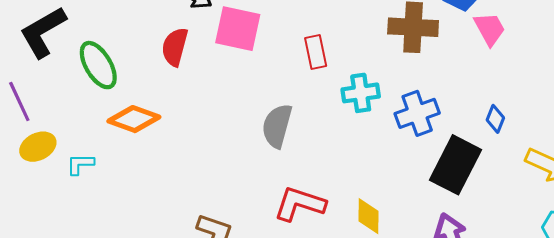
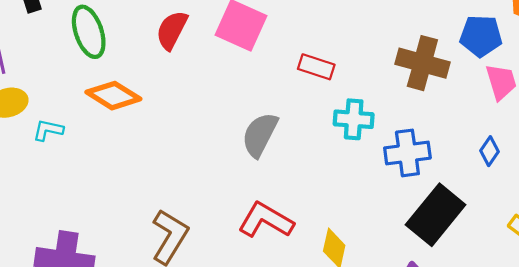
red rectangle: (316, 52) -> (316, 67), turned -72
blue diamond: (495, 119) -> (490, 151), moved

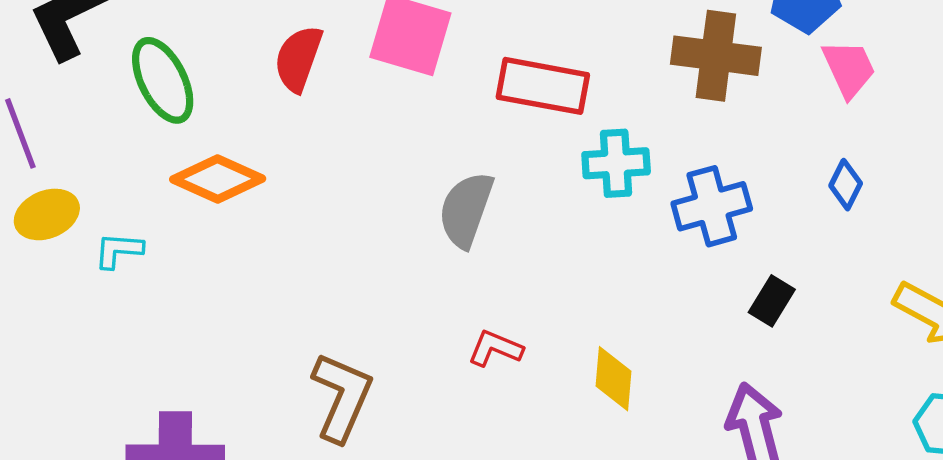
red rectangle: (316, 67) -> (543, 86), size x1.5
black rectangle: (436, 215) -> (772, 301), size x0.5
red L-shape: (266, 220) -> (495, 348), size x0.6

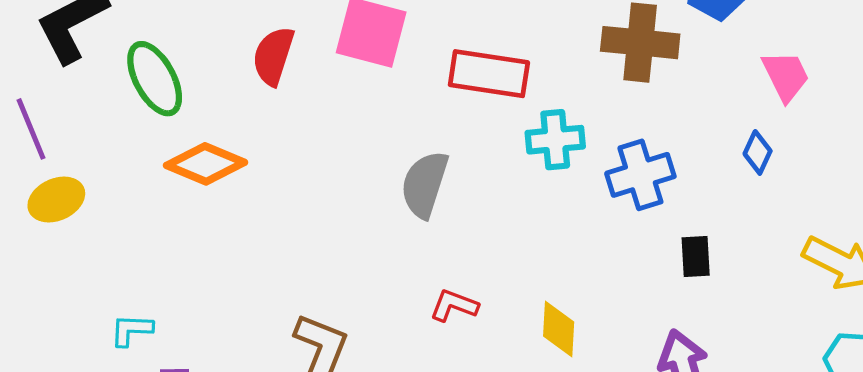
pink trapezoid: (849, 69) -> (786, 76), moved
cyan L-shape: (118, 250) -> (131, 330), moved
black rectangle: (772, 301) -> (696, 256), turned -33

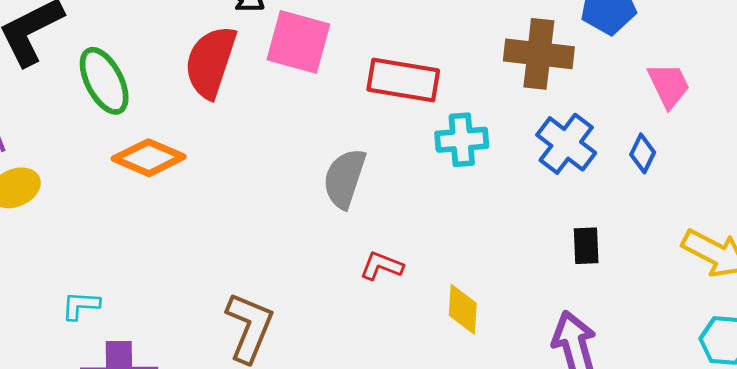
red semicircle: (273, 56) -> (211, 62), size x1.4
blue cross: (640, 175) -> (566, 144), moved, turned -36
red L-shape: (454, 306) -> (382, 266), moved

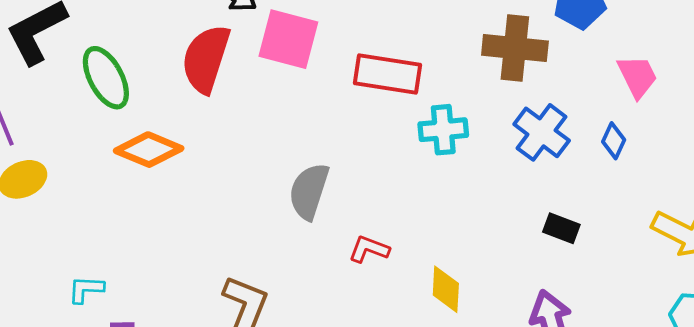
gray semicircle: (344, 178) -> (309, 191), moved
black rectangle: (586, 246) -> (561, 228), turned -66

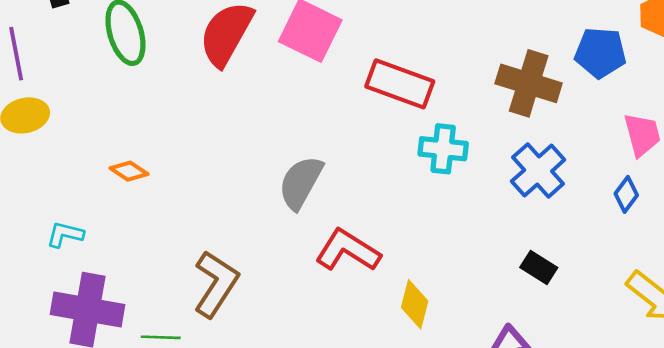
blue diamond: (614, 141) -> (626, 194), moved
orange diamond: (149, 150) -> (129, 171), moved, size x0.6
red L-shape: (369, 249) -> (348, 250), size x1.6

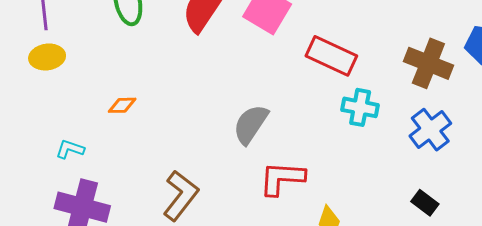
orange diamond: (129, 171) -> (122, 105), turned -40
red L-shape: (348, 250) -> (282, 178), turned -33

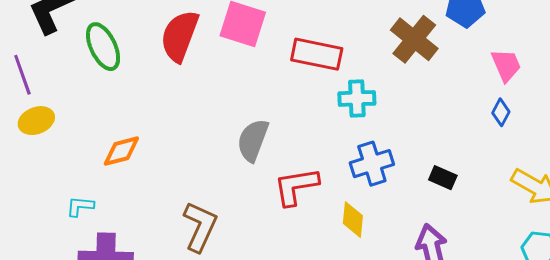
brown cross: (428, 63) -> (414, 39), turned 30
orange diamond: (122, 105) -> (121, 151), size x1.4
blue cross: (430, 130) -> (372, 164), moved, turned 33

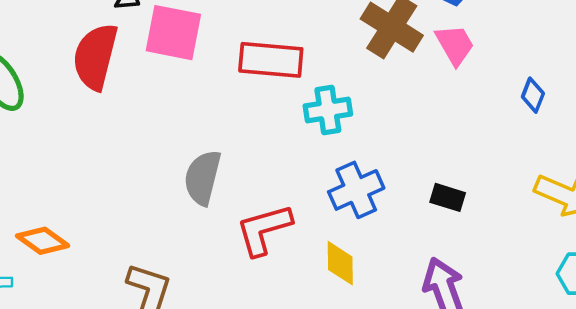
pink trapezoid: (506, 65) -> (455, 45), moved
blue diamond: (501, 112) -> (533, 95), moved
orange diamond: (121, 151) -> (43, 241), moved, turned 57

